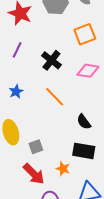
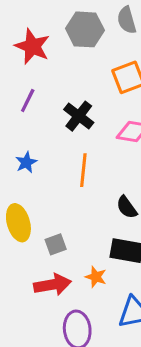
orange line: (55, 97) -> (83, 170), turned 50
red arrow: (34, 174) -> (52, 285), turned -55

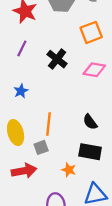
orange line: (83, 170) -> (49, 124), moved
red arrow: (52, 285) -> (24, 171), moved

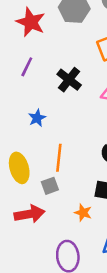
blue star: (21, 91) -> (37, 118), moved

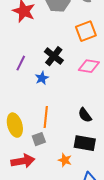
purple line: (27, 67) -> (21, 63), moved
blue star: (37, 118) -> (42, 78), moved

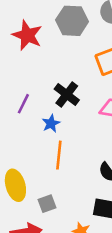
orange line: (46, 117) -> (59, 155), moved

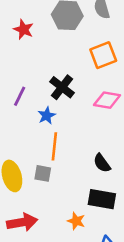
red star: (27, 35) -> (23, 29), size x0.7
gray square: (47, 204) -> (43, 173), moved, turned 30

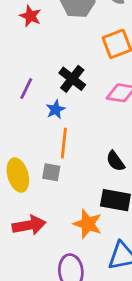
orange star: (76, 221) -> (88, 224), size x1.5

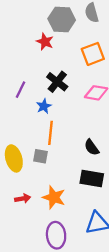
red star: (30, 16) -> (45, 42), moved
orange star: (88, 224) -> (54, 197), moved
red arrow: (29, 225) -> (23, 199), size x0.6

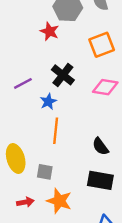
purple line: (20, 90) -> (23, 83), turned 36
gray square: (41, 156) -> (45, 172), moved

